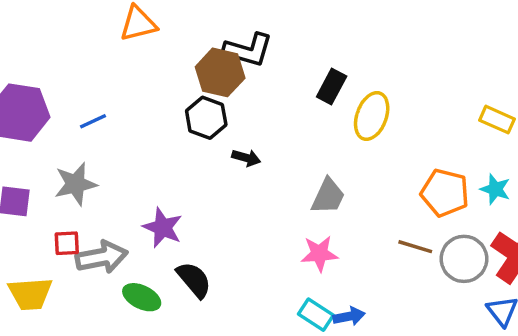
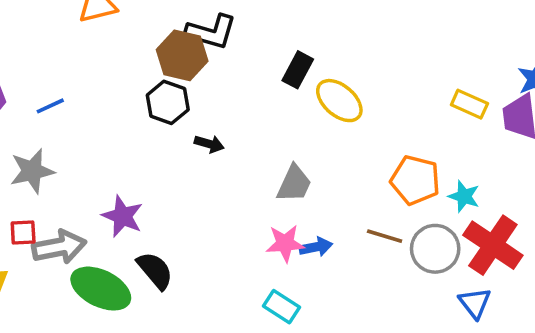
yellow ellipse: (372, 116) -> (339, 101), turned -69
cyan star: (495, 189) -> (464, 196), moved
green ellipse: (142, 297) -> (101, 289), size x1.5
blue arrow: (349, 316) -> (316, 247), moved

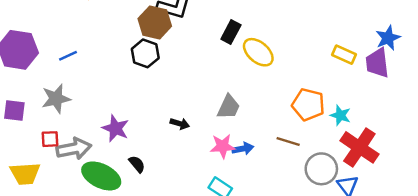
black arrow: (209, 144) -> (180, 124), moved
gray circle: (435, 249) -> (321, 169), moved
black semicircle: (155, 270) -> (137, 164), size x0.7

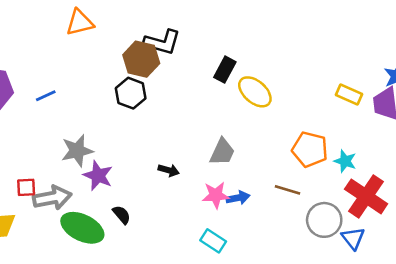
gray star: (56, 99) -> (77, 151), moved

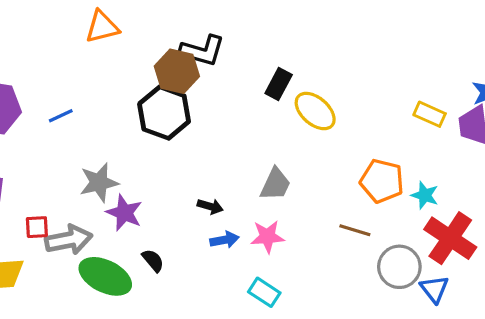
black hexagon: (131, 93) -> (164, 113), size x1.4
blue arrow: (238, 198) -> (225, 240), moved

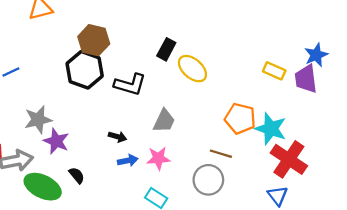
black L-shape: (202, 51) -> (130, 84), moved
cyan star: (425, 195) -> (271, 129), size x1.6
gray circle: (399, 267) -> (208, 180), moved

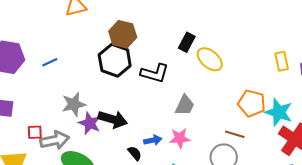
yellow rectangle: (274, 71) -> (282, 61), turned 54
black arrow: (118, 137) -> (113, 119), moved, size x1.8
black semicircle: (77, 175) -> (135, 153), moved

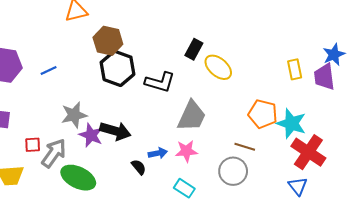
brown hexagon: (123, 34) -> (108, 41), moved
gray trapezoid: (185, 105) -> (192, 116), size x1.4
gray arrow: (55, 140) -> (54, 153), turned -44

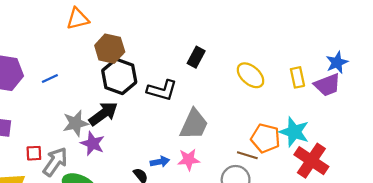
yellow ellipse: (218, 67) -> (251, 75), moved
purple trapezoid: (324, 77) -> (327, 85), turned -104
orange pentagon: (263, 114) -> (265, 138), moved
black arrow: (115, 131) -> (103, 114), moved, turned -52

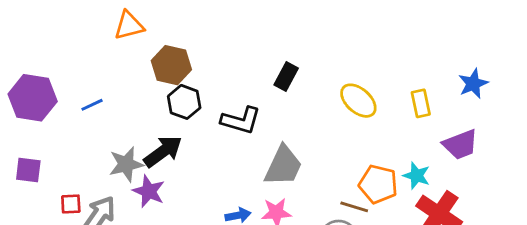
black hexagon: (119, 76) -> (184, 102), size x0.7
purple trapezoid: (327, 85) -> (460, 144), moved
cyan star: (294, 132) -> (416, 176), size x0.7

